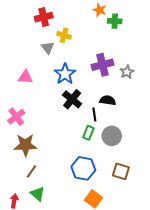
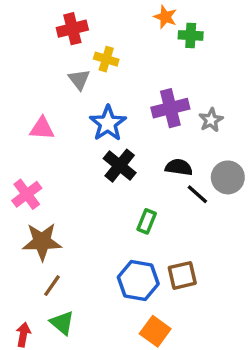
black line: (94, 115) -> (197, 194), moved, turned -40
gray circle: (112, 136) -> (228, 177), moved
brown square: (121, 171) -> (182, 275), moved, turned -30

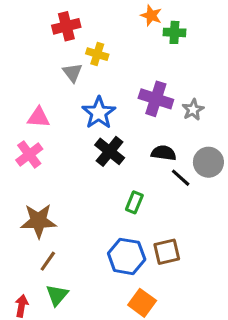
purple cross: (170, 108) -> (156, 99), turned 32
pink cross: (27, 194) -> (29, 154), moved
green triangle: (62, 323) -> (57, 295), turned 30

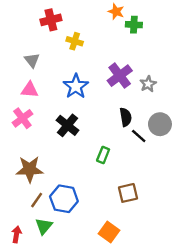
gray triangle: (73, 73) -> (32, 60), moved
purple cross: (156, 99) -> (120, 76), turned 35
black cross: (110, 151) -> (68, 125), moved
black semicircle: (164, 153) -> (126, 117), turned 72
blue hexagon: (127, 256) -> (64, 199), moved

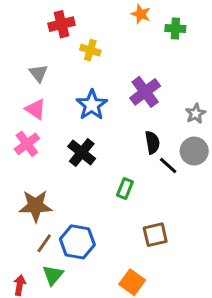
green cross: (134, 25) -> (175, 29), moved
gray star: (148, 84) -> (196, 114), moved
pink triangle: (30, 90) -> (36, 109), turned 30

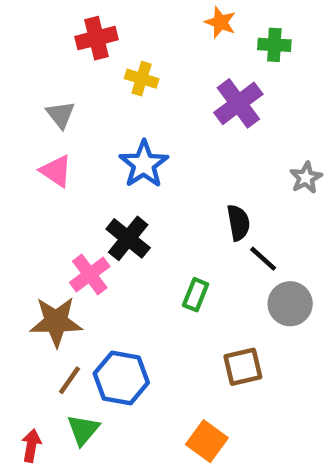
purple cross: (145, 92) -> (238, 103), moved
pink cross: (27, 144) -> (90, 274), moved
gray circle: (194, 151) -> (290, 304), moved

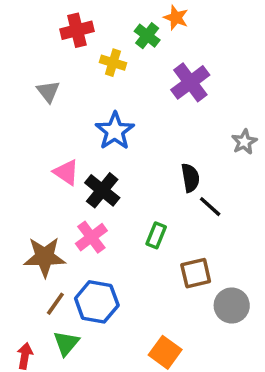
green cross: (274, 45) -> (147, 36), moved, turned 35
pink triangle: (56, 171) -> (66, 172), moved
pink cross: (90, 274) -> (91, 237), moved
gray circle: (290, 304) -> (232, 305), moved
brown square: (243, 367) -> (196, 273), moved

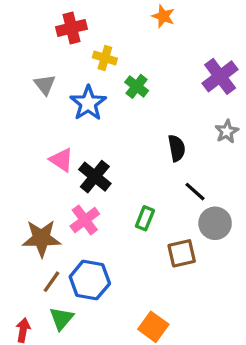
green cross: (147, 36) -> (137, 86), moved
purple cross: (190, 82) -> (220, 76), moved
blue star: (115, 131) -> (88, 103), moved
black semicircle: (190, 178) -> (177, 148), moved
gray circle: (232, 305) -> (215, 223), moved

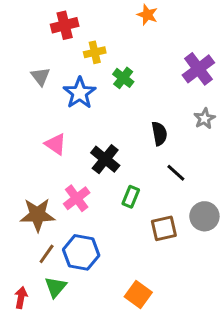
yellow cross: (105, 58) -> (95, 52), turned -30
black cross: (95, 177) -> (105, 159), moved
gray circle: (215, 223) -> (204, 216), moved

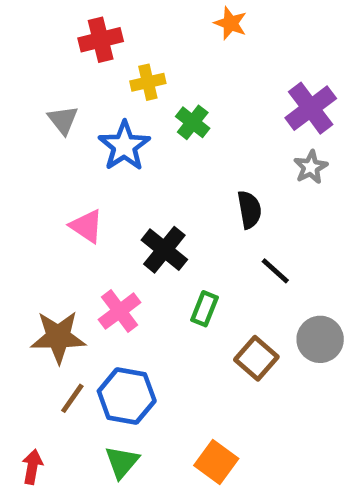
gray star: (204, 119) -> (311, 167), moved
brown square: (164, 228) -> (256, 358), turned -36
green triangle: (56, 287) -> (122, 462), moved

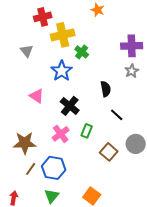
yellow cross: (148, 82) -> (63, 35), size x1.6
purple cross: (311, 108) -> (132, 46), turned 35
blue star: (124, 146) -> (62, 71), moved
pink cross: (120, 311) -> (61, 134), moved

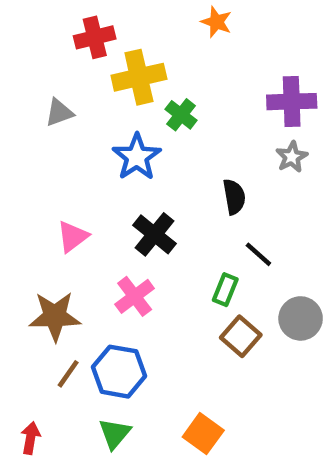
gray triangle: (27, 51) -> (59, 113), turned 48
pink triangle: (37, 96) -> (73, 237), moved, turned 49
green rectangle: (87, 131) -> (225, 290), moved

